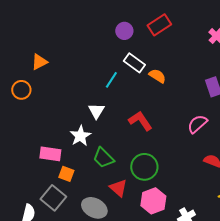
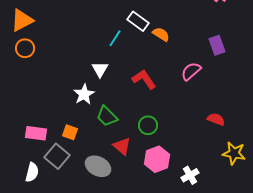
orange triangle: (39, 62) -> (22, 20), moved, size x1.4
pink semicircle: (197, 124) -> (191, 71), moved
pink rectangle: (50, 154) -> (36, 133), moved
green circle: (144, 167) -> (148, 125), size x0.7

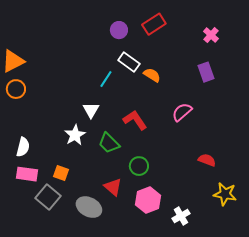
purple rectangle: (217, 45) -> (206, 72), moved
green trapezoid: (107, 116) -> (109, 143), moved
white semicircle: (32, 172) -> (23, 147), moved

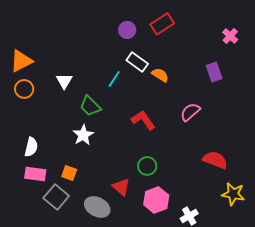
pink cross: (211, 35) -> (230, 36), moved
white triangle: (91, 110) -> (64, 81), moved
green trapezoid: (109, 143) -> (90, 106), moved
red semicircle: (207, 160) -> (215, 160), size x1.4

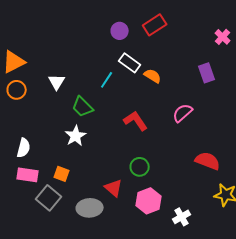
gray ellipse: (97, 207) -> (90, 208), turned -30

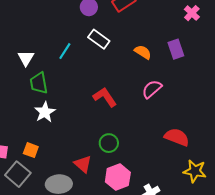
orange semicircle: (153, 76) -> (143, 52), moved
cyan line: (107, 80) -> (65, 51), moved
green trapezoid: (83, 107) -> (39, 83), moved, turned 35

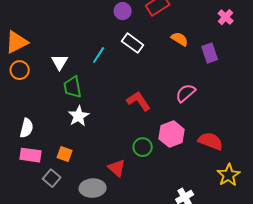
orange semicircle: (143, 52) -> (180, 39), moved
yellow star: (195, 171) -> (229, 175), turned 30
gray square: (18, 174) -> (52, 178), size x0.7
pink hexagon: (118, 177) -> (172, 134), moved

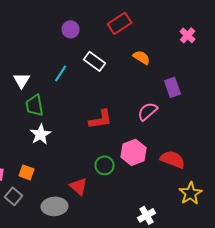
purple circle: (123, 11) -> (71, 29), moved
purple rectangle: (210, 53) -> (173, 87), moved
red L-shape: (139, 101) -> (101, 119), turned 115

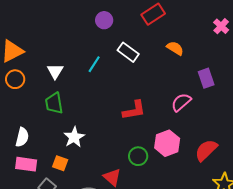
green trapezoid: (35, 105) -> (54, 103), moved
white star: (41, 134) -> (74, 137), moved
red semicircle: (173, 159) -> (206, 150), turned -65

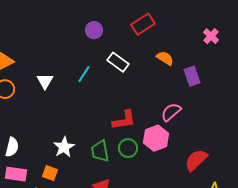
purple rectangle: (206, 78) -> (192, 76), moved
green trapezoid: (54, 103) -> (100, 151), moved
pink hexagon: (167, 143) -> (156, 138), moved
green circle: (138, 156) -> (128, 148), moved

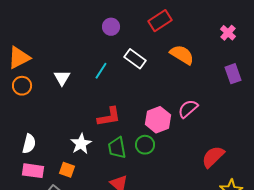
orange semicircle: (165, 58) -> (182, 55), size x1.4
purple rectangle: (192, 76) -> (233, 74), moved
red L-shape: (124, 120) -> (109, 117), moved
pink hexagon: (156, 138) -> (158, 120), moved

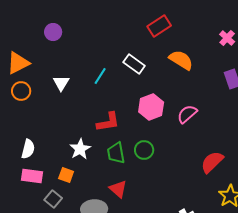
purple circle: (111, 27) -> (53, 32), moved
pink hexagon: (158, 120) -> (151, 107), moved

